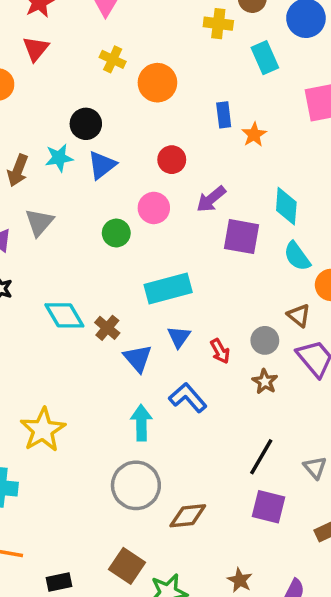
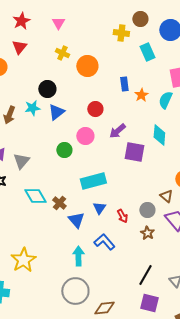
gray triangle: (39, 222) -> (21, 161), moved
cyan semicircle: (297, 256) -> (165, 100), moved, turned 60

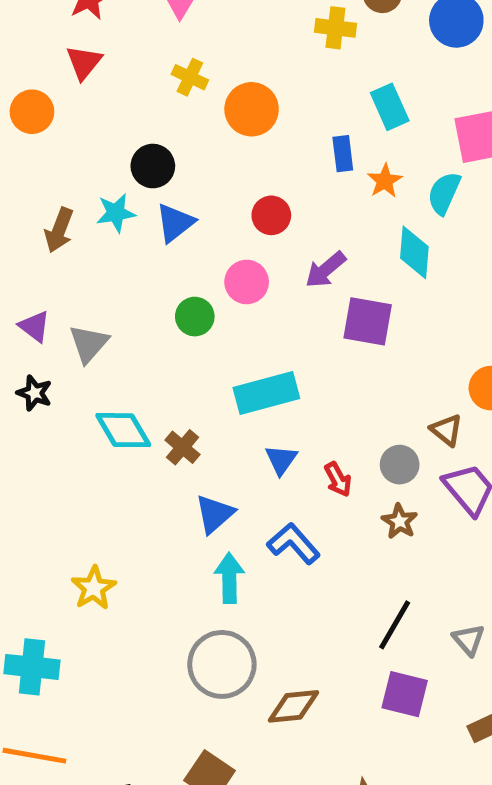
cyan rectangle: (147, 52) -> (390, 107), moved
cyan diamond: (159, 135) -> (414, 252), moved
blue triangle: (76, 220) -> (215, 514), moved, turned 30
yellow star: (23, 260) -> (94, 588), size x0.7

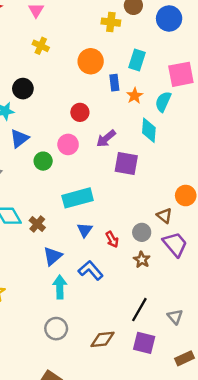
cyan rectangle: (390, 107) -> (137, 60), turned 42
orange circle: (252, 109) -> (91, 61), moved
blue triangle: (175, 223) -> (19, 138), moved
gray circle: (222, 664) -> (56, 329), size x0.7
brown diamond: (293, 706) -> (103, 339), moved

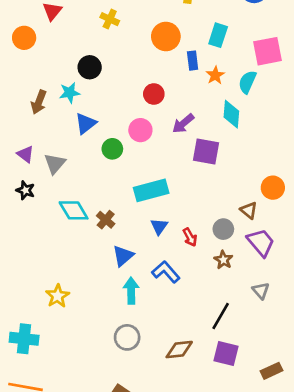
gray triangle: (175, 317) -> (261, 291), moved

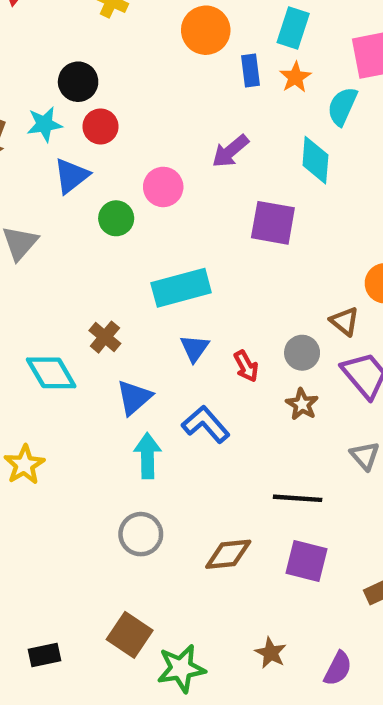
orange star: (215, 75) -> (295, 77), moved
red circle: (154, 94) -> (100, 126), moved
purple arrow: (183, 123) -> (230, 151), moved
cyan diamond: (74, 210) -> (51, 373), moved
black line: (221, 316) -> (298, 498), turned 64

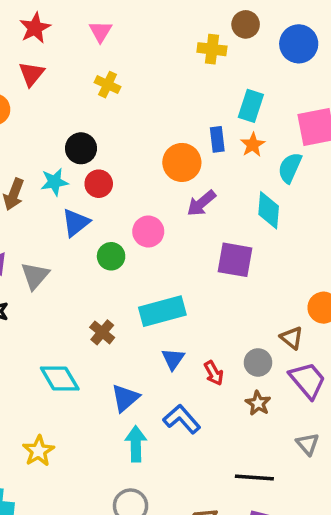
orange circle: (206, 30) -> (182, 162), moved
brown cross: (105, 337) -> (102, 332), moved

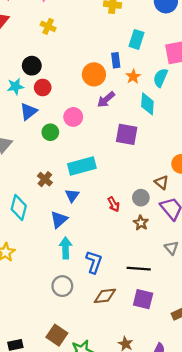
orange star: (253, 145) -> (133, 77), moved
blue triangle: (173, 359) -> (72, 195), moved
cyan diamond: (60, 378) -> (19, 207), turned 45
blue L-shape: (182, 419) -> (94, 262), moved, turned 60

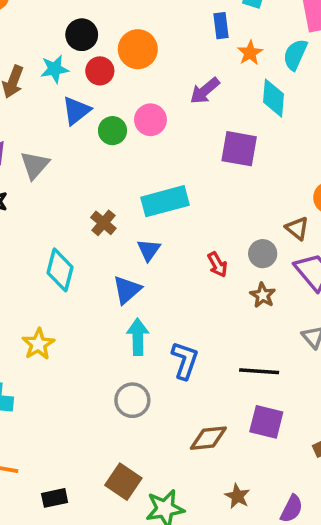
orange circle: (94, 74) -> (138, 49), moved
green circle: (50, 132) -> (112, 131), moved
brown diamond: (105, 296) -> (208, 438), moved

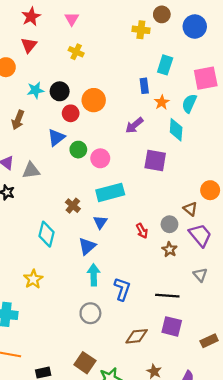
cyan star: (55, 69) -> (35, 90), moved
pink circle: (150, 120) -> (100, 158), moved
gray triangle: (35, 165) -> (31, 170), turned 42

